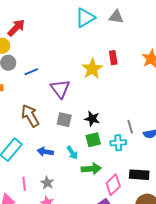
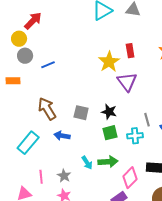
purple triangle: (60, 89) -> (127, 82), moved
blue arrow: (45, 152) -> (62, 136), moved
cyan arrow: (72, 153) -> (87, 163), moved

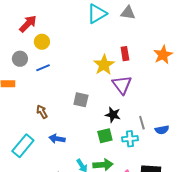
yellow circle: (19, 39) -> (42, 42), moved
brown arrow: (47, 109) -> (42, 112), size x0.6
black star: (109, 112) -> (113, 115), moved
gray square: (81, 113) -> (81, 100), moved

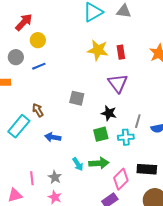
yellow star: (104, 65) -> (98, 50), moved, turned -30
gray line: (142, 123) -> (138, 121), turned 32
cyan rectangle: (23, 146) -> (19, 126), moved

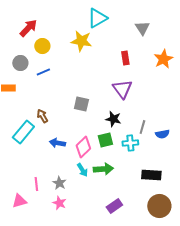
gray triangle: (124, 11) -> (142, 28), moved, turned 49
yellow star: (98, 50) -> (81, 41), moved
pink diamond: (121, 179) -> (83, 147), moved

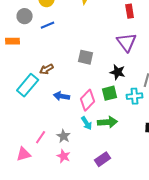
brown arrow: (42, 116) -> (47, 69), turned -88
pink line: (36, 184) -> (41, 137), turned 40
purple rectangle: (114, 206) -> (103, 159), moved

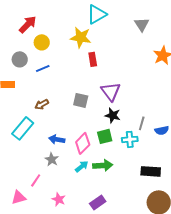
red rectangle: (130, 11) -> (93, 59), moved
purple triangle: (127, 42) -> (111, 91), moved
brown arrow: (47, 69) -> (42, 104), moved
cyan arrow: (87, 123) -> (82, 166), turned -96
gray star: (64, 136) -> (52, 159), moved

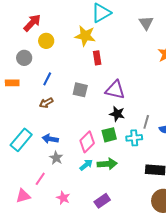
blue line: (43, 68) -> (47, 79), moved, turned -40
purple triangle: (111, 91) -> (115, 90), turned -40
gray square: (81, 100) -> (80, 90), moved
cyan rectangle: (23, 128) -> (21, 140), moved
blue arrow: (57, 139) -> (50, 139), moved

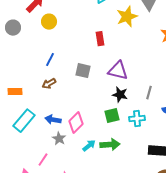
yellow star: (85, 36) -> (127, 17), moved, turned -30
gray circle: (24, 58) -> (13, 28), moved
orange rectangle: (12, 83) -> (15, 92), moved
gray line: (146, 122) -> (149, 93), moved
pink diamond: (87, 142) -> (76, 123), moved

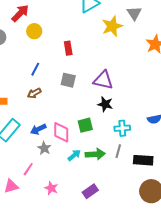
red rectangle: (100, 39) -> (68, 48), moved
gray line: (149, 93) -> (118, 151), moved
green square: (112, 116) -> (85, 125), moved
blue arrow: (53, 120) -> (38, 129), turned -35
pink diamond: (76, 123) -> (61, 132), turned -45

